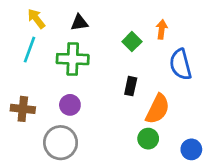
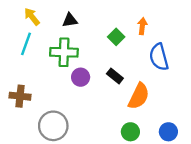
black rectangle: (131, 86) -> (115, 76), turned -63
purple circle: (70, 105) -> (81, 77), moved
green circle: (148, 139) -> (130, 132), moved

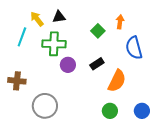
yellow arrow: (32, 17) -> (37, 19), moved
black rectangle: (115, 76) -> (97, 64), turned -72

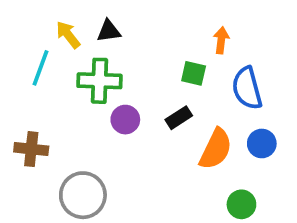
green square: (98, 31) -> (194, 73), moved, turned -32
green circle: (110, 111) -> (241, 204), moved
blue circle: (142, 111) -> (262, 143), moved

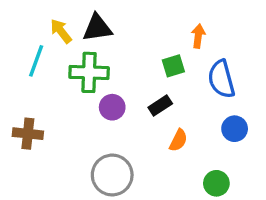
black triangle: (109, 31) -> (97, 28), size x1.4
green square: (194, 73) -> (173, 66), turned -30
orange semicircle: (216, 149) -> (178, 140), moved, size x0.6
gray circle: (83, 195) -> (112, 175), moved

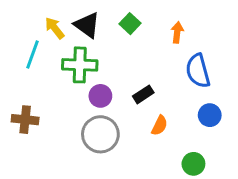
black triangle: (97, 28) -> (87, 25), turned 44
green square: (173, 66) -> (130, 24), moved, turned -30
gray circle: (112, 175) -> (100, 134), moved

